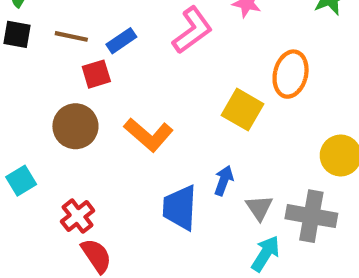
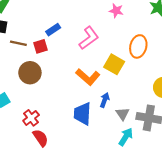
pink L-shape: (192, 30) -> (89, 38), moved
brown line: (71, 36) -> (18, 43), moved
orange L-shape: (149, 135) -> (88, 77), moved

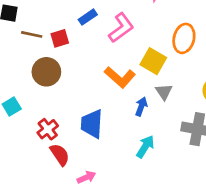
blue rectangle: (53, 30) -> (88, 17), moved
blue trapezoid: (83, 114) -> (92, 124), moved
gray triangle: (123, 114) -> (164, 92), moved
cyan arrow: (126, 137) -> (145, 147), moved

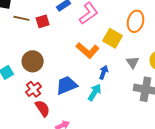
brown circle: (46, 72) -> (33, 61), moved
gray triangle: (164, 92) -> (133, 62), moved
blue trapezoid: (92, 124) -> (67, 85), turned 65
cyan arrow: (145, 147) -> (95, 92), moved

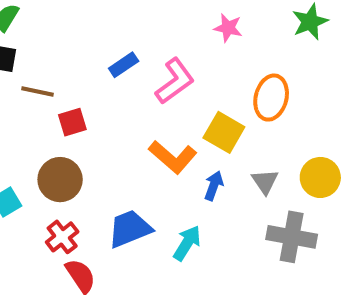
red square: (43, 21) -> (72, 122), moved
blue arrow: (104, 72) -> (214, 186), moved

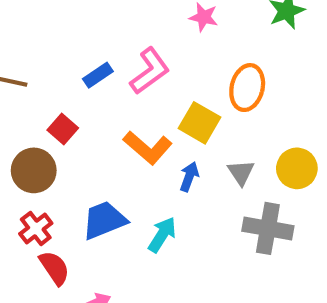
blue rectangle: (124, 65) -> (98, 75), moved
red square: (72, 122) -> (63, 129), moved, turned -32

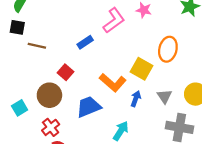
pink L-shape: (150, 71) -> (114, 20), moved
blue trapezoid: (104, 220) -> (89, 107), moved

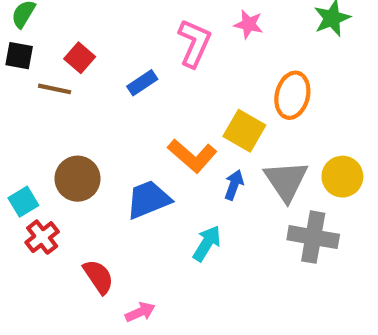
pink L-shape: (114, 20) -> (194, 43), turned -30
red square: (66, 72) -> (80, 58), moved
gray triangle: (164, 96) -> (286, 181), size x1.6
red cross: (51, 127) -> (42, 237), moved

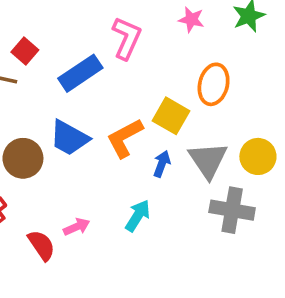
pink star: (249, 24) -> (191, 20), moved
blue rectangle: (142, 83) -> (80, 73), size x1.6
orange L-shape: (192, 156) -> (125, 138), turned 111
blue trapezoid: (148, 200) -> (69, 138), moved, turned -129
pink arrow: (140, 312) -> (77, 227), moved

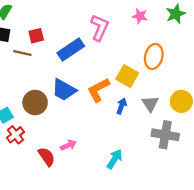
red square: (25, 51) -> (36, 36), turned 35
gray triangle: (208, 160) -> (150, 104), size x0.7
cyan arrow: (138, 216) -> (115, 159), moved

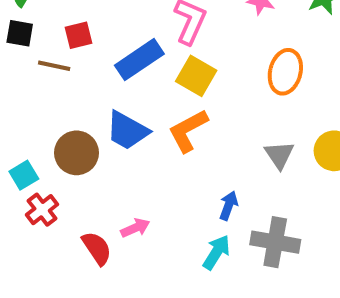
yellow square: (127, 76) -> (196, 76), moved
blue arrow: (121, 106) -> (229, 206), moved
gray cross: (165, 135) -> (275, 242), moved

